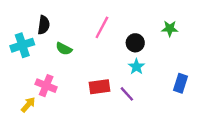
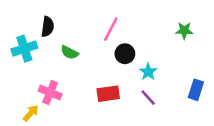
black circle: (135, 43) -> (125, 54), moved
purple line: (127, 94) -> (148, 98), moved

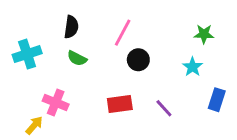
black semicircle: (48, 27) -> (71, 27), moved
cyan star: (148, 72) -> (192, 67), moved

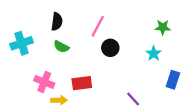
red rectangle: (120, 104) -> (82, 83), moved
purple line: (164, 108) -> (133, 99), moved
yellow arrow: (34, 125) -> (59, 100), moved, turned 49

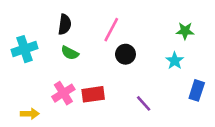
pink cross: (44, 82) -> (63, 93), moved, turned 36
purple line: (133, 99) -> (144, 103), moved
yellow arrow: (59, 100) -> (30, 114), moved

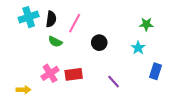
pink line: (111, 30) -> (75, 23), moved
cyan cross: (25, 49) -> (29, 17), moved

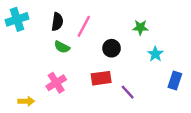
cyan cross: (29, 17) -> (17, 19), moved
green star: (146, 24) -> (140, 27), moved
red rectangle: (74, 74) -> (101, 78), moved

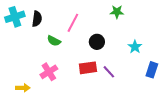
black semicircle: (57, 22) -> (37, 19), moved
green star: (140, 27) -> (117, 12), moved
purple line: (128, 92) -> (109, 72), moved

